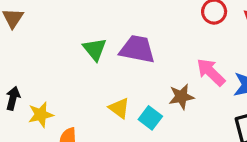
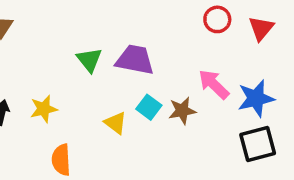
yellow star: (41, 115) -> (44, 109), moved
cyan square: (150, 118) -> (149, 107), moved

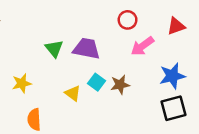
red circle: (217, 19) -> (128, 20), moved
red triangle: (261, 28) -> (176, 26), turned 30
pink arrow: (214, 84) -> (142, 46), moved, turned -80

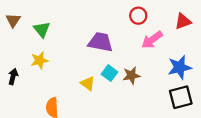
green triangle: (54, 49) -> (42, 29), moved
yellow star: (22, 83) -> (39, 60), moved

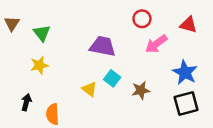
red triangle: (183, 21) -> (188, 25), turned 36
blue star: (180, 67) -> (185, 72), turned -30
brown star: (131, 75) -> (141, 90), moved
black arrow: (13, 77) -> (26, 102), moved

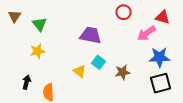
pink arrow: (156, 44) -> (147, 33), moved
blue star: (185, 72) -> (160, 57), turned -30

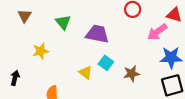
brown triangle: (15, 16) -> (25, 16), moved
green triangle: (40, 24) -> (63, 22), moved
black arrow: (27, 82) -> (15, 78), moved

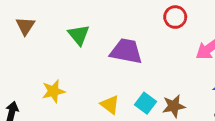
yellow star: (41, 51) -> (53, 91), moved
cyan square: (106, 63) -> (145, 103), moved

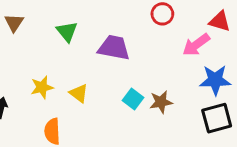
yellow triangle: (110, 105) -> (79, 93), moved

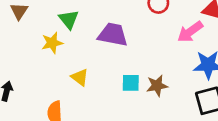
yellow star: (42, 87) -> (52, 43), moved
cyan square: (133, 99) -> (131, 83), turned -36

